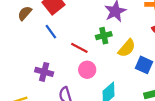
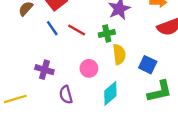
red line: (79, 48) -> (77, 30), moved
yellow semicircle: (127, 48) -> (119, 54), moved, turned -48

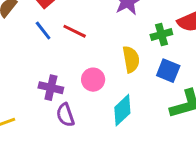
green cross: (107, 34) -> (161, 35), moved
purple cross: (44, 70) -> (51, 88), moved

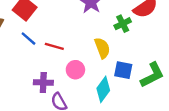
red line: (75, 31) -> (54, 46), moved
blue square: (168, 71) -> (123, 70), moved

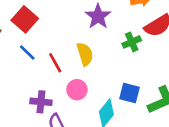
red line: (54, 46) -> (55, 63), turned 42
yellow semicircle: (102, 48) -> (85, 54), moved

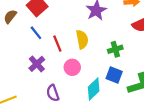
green cross: (132, 42) -> (115, 49), moved
purple cross: (41, 102) -> (37, 64), moved, turned 35

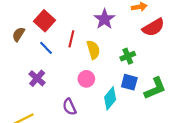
red line: (57, 44) -> (71, 39), moved, turned 42
purple cross: (37, 64) -> (37, 78), moved

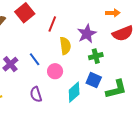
purple star: (104, 19) -> (87, 34), moved
red line: (71, 39) -> (52, 24), moved
blue line: (46, 48) -> (35, 59), moved

